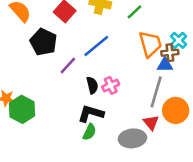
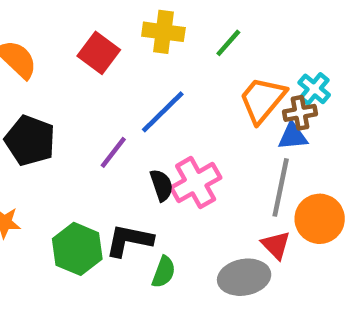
black pentagon: (43, 42) -> (30, 140), moved
orange trapezoid: (150, 44) -> (262, 100), turned -120
pink cross: (111, 85) -> (196, 183), size x1.5
green hexagon: (22, 109) -> (77, 249), moved
black L-shape: (91, 114) -> (129, 240), moved

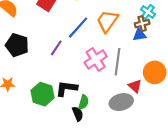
orange trapezoid: (262, 100) -> (107, 21), moved
black semicircle: (162, 185) -> (78, 114), moved
gray line: (281, 187) -> (118, 62), moved

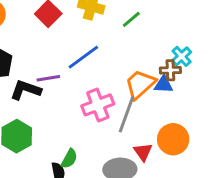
orange trapezoid: (107, 21) -> (140, 84), moved
purple line: (56, 48) -> (48, 78), turned 35
black L-shape: (66, 88) -> (26, 90), moved

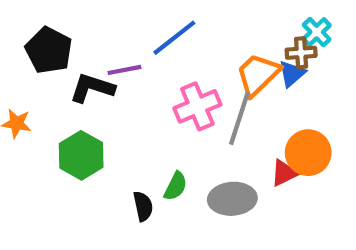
blue triangle: (164, 84) -> (292, 74), turned -42
red triangle: (143, 152) -> (284, 173), moved, turned 42
green semicircle: (69, 159) -> (176, 186), moved

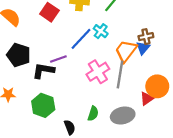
cyan cross: (317, 32) -> (101, 31), moved
black semicircle: (143, 206) -> (70, 127), moved

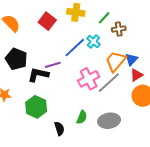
brown cross: (146, 37) -> (119, 29), moved
gray line: (120, 75) -> (109, 83), turned 35
red triangle: (147, 98) -> (136, 75), moved

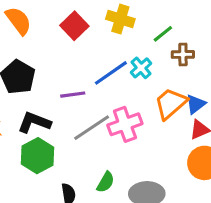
black L-shape: (38, 75) -> (34, 122), moved
gray line: (109, 83) -> (92, 128), moved

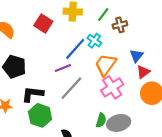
purple line: (73, 95) -> (63, 68), moved
orange trapezoid: (171, 103) -> (106, 65), moved
pink cross: (125, 124) -> (112, 87), moved
green semicircle: (106, 182) -> (101, 120), moved

